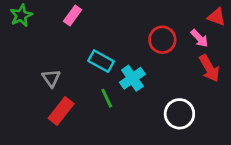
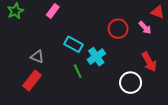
red arrow: (209, 68) -> (149, 62), moved
gray triangle: (51, 78) -> (37, 57), turned -32
red rectangle: (61, 111) -> (32, 81), moved

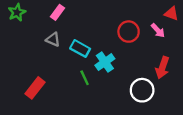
gray triangle: (37, 57) -> (53, 39), moved
red arrow: (149, 62) -> (162, 68), turned 48

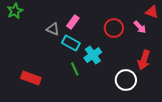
pink rectangle: (58, 12) -> (73, 22), moved
gray triangle: (53, 39) -> (53, 29), moved
red rectangle: (35, 88) -> (31, 78), turned 72

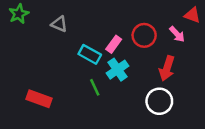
pink rectangle: (73, 22) -> (114, 44), moved
gray triangle: (53, 29) -> (59, 24), moved
red arrow: (144, 60) -> (167, 68), moved

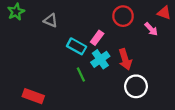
red circle: (144, 35) -> (123, 16), moved
red arrow: (167, 68) -> (125, 59), moved, turned -36
red rectangle: (39, 99) -> (33, 96), moved

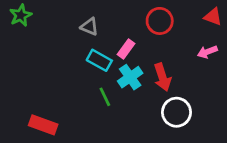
gray triangle: (51, 20) -> (89, 27), moved
pink arrow: (151, 29) -> (207, 52), moved, turned 112

